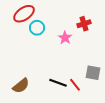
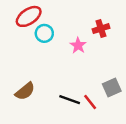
gray square: (93, 73) -> (112, 88), turned -35
brown semicircle: (21, 86) -> (25, 91), moved

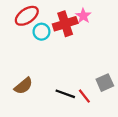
red cross: (101, 29) -> (65, 24), moved, size x1.5
pink star: (78, 45) -> (83, 16), moved

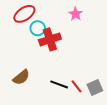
red cross: (65, 24) -> (50, 39), moved
gray square: (105, 83) -> (95, 87), moved

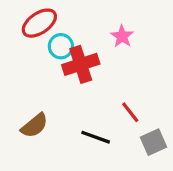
pink star: (75, 14) -> (122, 36), moved
red line: (76, 86) -> (130, 112), moved

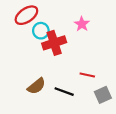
red line: (130, 112) -> (87, 75), turned -40
brown semicircle: (34, 126) -> (36, 86), moved

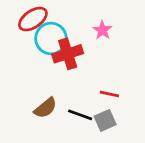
cyan circle: (41, 31) -> (51, 38), size x1.5
gray square: (103, 95) -> (105, 120), moved

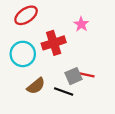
cyan circle: (51, 38) -> (23, 54), moved
gray square: (105, 120) -> (74, 76), moved

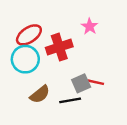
red ellipse: (26, 15) -> (29, 35), moved
black line: (64, 91) -> (70, 100), turned -30

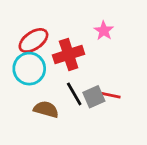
brown semicircle: (40, 94) -> (46, 109), turned -125
black line: (70, 100) -> (74, 94), moved, turned 70

